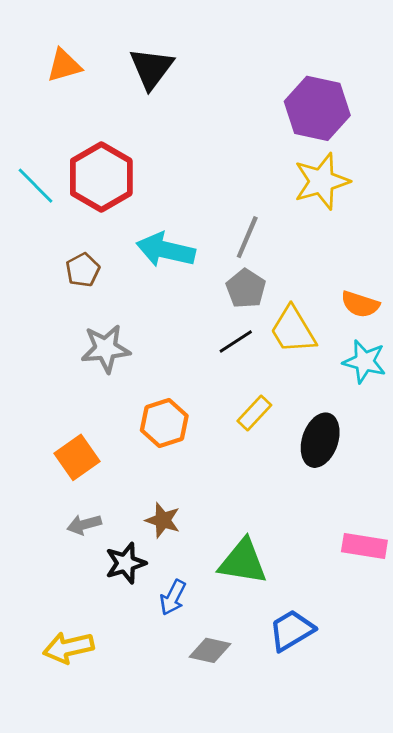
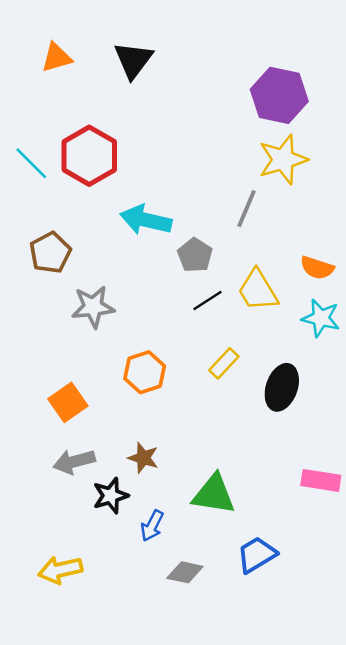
gray line: (247, 237) -> (247, 209), moved
brown pentagon: (83, 270) -> (50, 253), moved, size x1.4
gray pentagon: (246, 289) -> (195, 255), moved
gray arrow: (84, 525) -> (74, 462), size x1.4

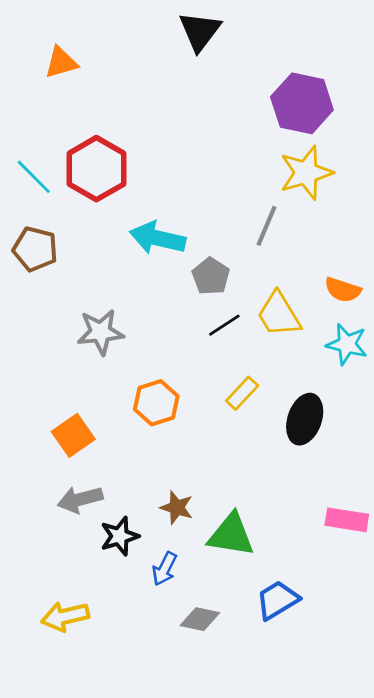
black triangle: (133, 60) -> (200, 31), moved
brown pentagon: (50, 253) -> (35, 249), moved, turned -30
brown star: (143, 458) -> (177, 508), moved

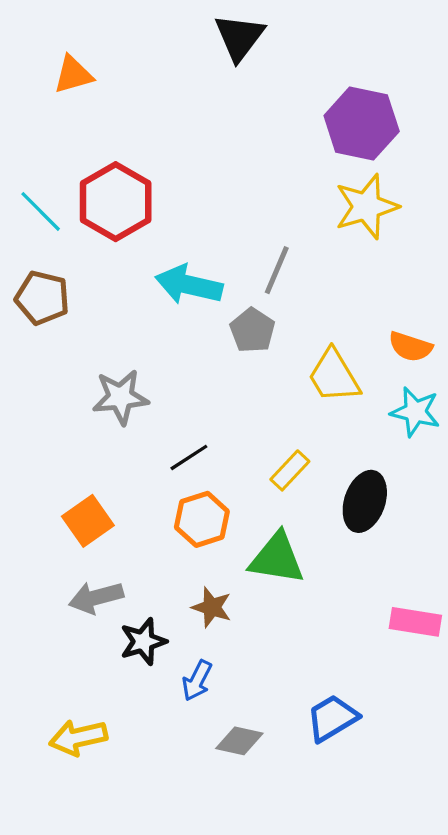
gray line: (267, 226) -> (277, 270), moved
black line: (224, 325) -> (189, 457), moved
orange hexagon: (156, 403) -> (202, 519), moved
green triangle: (231, 535) -> (277, 558), moved

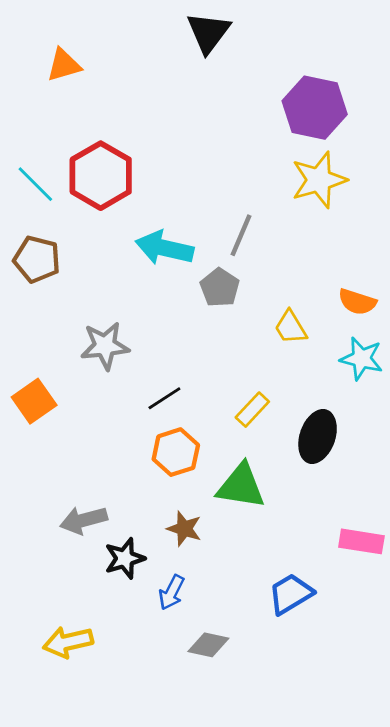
yellow trapezoid: (334, 376) -> (291, 327), size x0.7
orange square: (88, 521) -> (34, 401), moved
blue trapezoid: (332, 718) -> (291, 594), moved

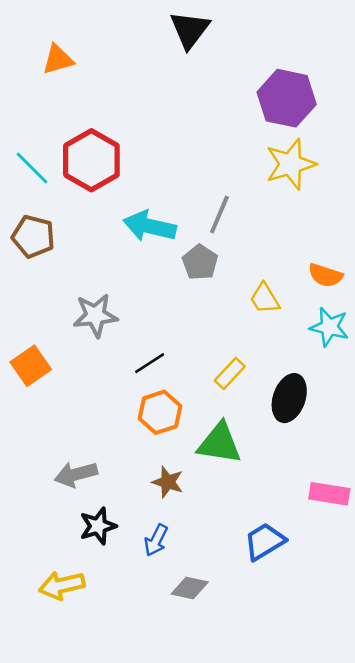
black star: (125, 558) -> (98, 526), moved

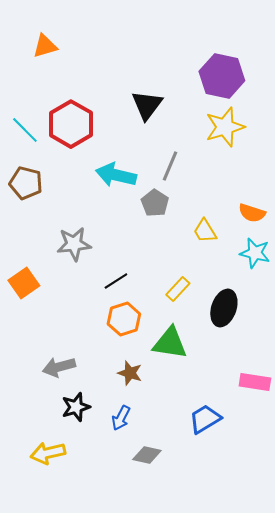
black triangle: (190, 30) -> (147, 105), moved

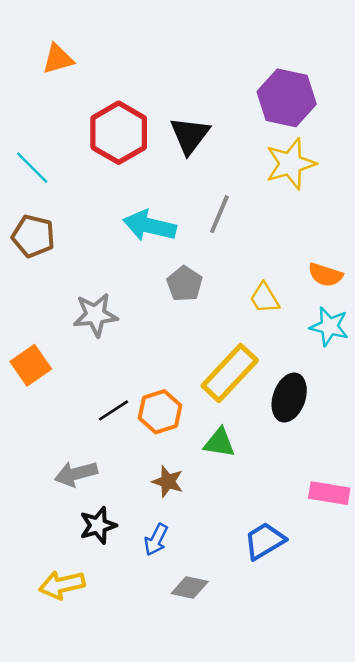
red hexagon: (71, 124) -> (119, 133), moved
gray pentagon: (155, 203) -> (185, 284), moved
black line: (116, 281) -> (113, 410), moved
yellow rectangle: (178, 289) -> (230, 373), size x1.8
green triangle: (170, 343) -> (219, 443), size x0.7

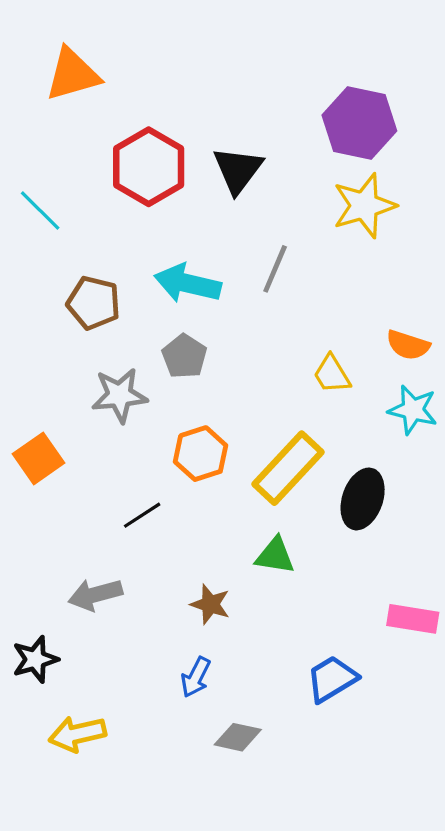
orange triangle: (58, 59) -> (73, 74), size x1.4
brown pentagon: (33, 236) -> (94, 303), moved
gray pentagon: (185, 284) -> (184, 356), moved
orange hexagon: (160, 412) -> (201, 454), moved
black star: (98, 525) -> (35, 659), moved

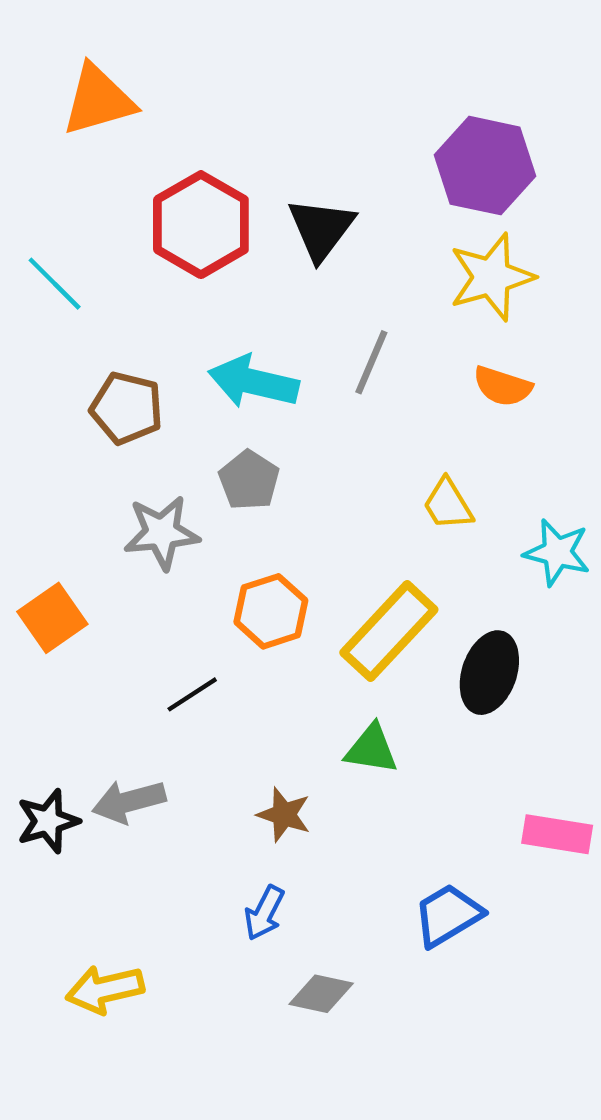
orange semicircle: (408, 345) -> (502, 386), moved
black star: (35, 659) -> (48, 821), moved

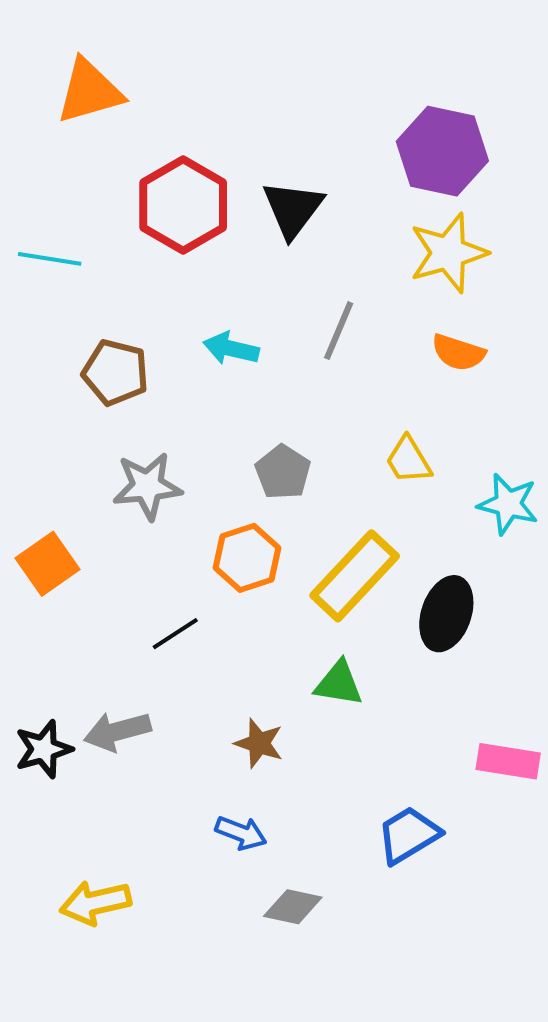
cyan line: (55, 284) -> (50, 259), turned -36
cyan arrow: (253, 382) -> (231, 349), size x0.7
gray pentagon: (249, 480) -> (283, 472), moved
blue arrow: (264, 913) -> (241, 833), turned -96

